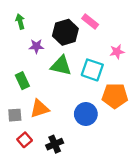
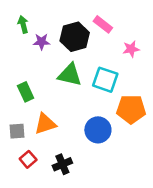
purple star: (36, 46) -> (42, 42), moved
pink star: (117, 52) -> (131, 49), moved

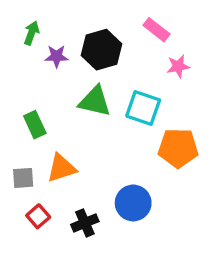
green arrow: (23, 24) -> (32, 33), turned 35
pink rectangle: (103, 24) -> (156, 30), moved
blue circle: (98, 130) -> (133, 203), moved

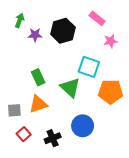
green triangle: (95, 101) -> (70, 88), moved, turned 30
green rectangle: (35, 125) -> (38, 77), moved

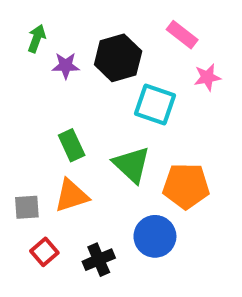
cyan square: (89, 67) -> (155, 104), moved
orange pentagon: (110, 92) -> (186, 186), moved

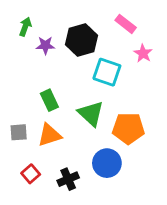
pink star: (207, 77) -> (143, 53), turned -30
gray square: (27, 207) -> (19, 132), moved

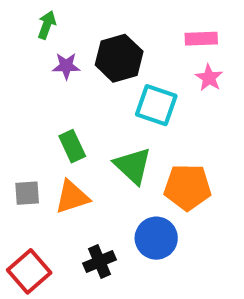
pink rectangle: (126, 24) -> (201, 39), moved, turned -40
green arrow: (25, 27) -> (47, 25), moved
red square: (31, 174) -> (29, 271), moved, size x1.5

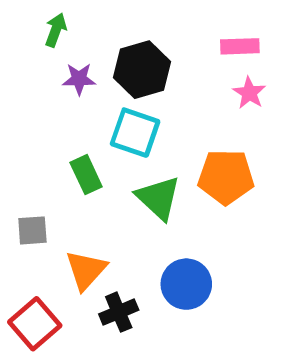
cyan square: (156, 105) -> (135, 133), moved
orange pentagon: (188, 187) -> (226, 177), moved
orange triangle: (72, 197) -> (86, 270), moved, turned -30

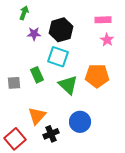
gray square: (32, 230) -> (14, 83), moved

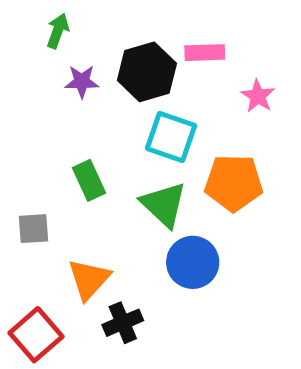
pink rectangle: (103, 20) -> (205, 53), moved
cyan square: (58, 57) -> (171, 137), moved
gray square: (14, 83) -> (34, 229), moved
blue circle: (80, 122) -> (193, 262), moved

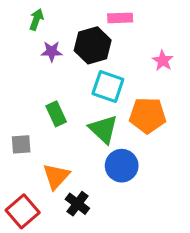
pink rectangle: (205, 53) -> (120, 18), moved
black cross: (123, 323) -> (77, 204), turned -30

